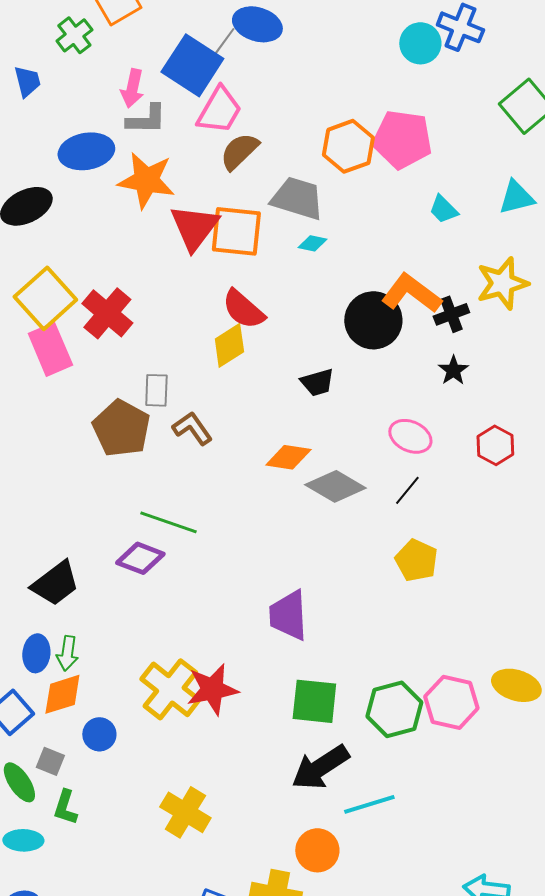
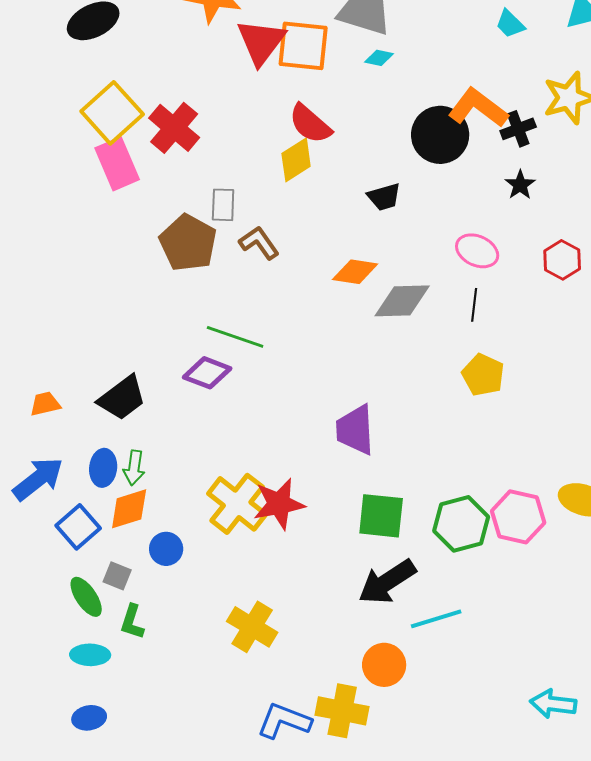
gray diamond: (335, 486) -> (402, 301), turned -32
black line: (407, 490) -> (474, 305), turned -32

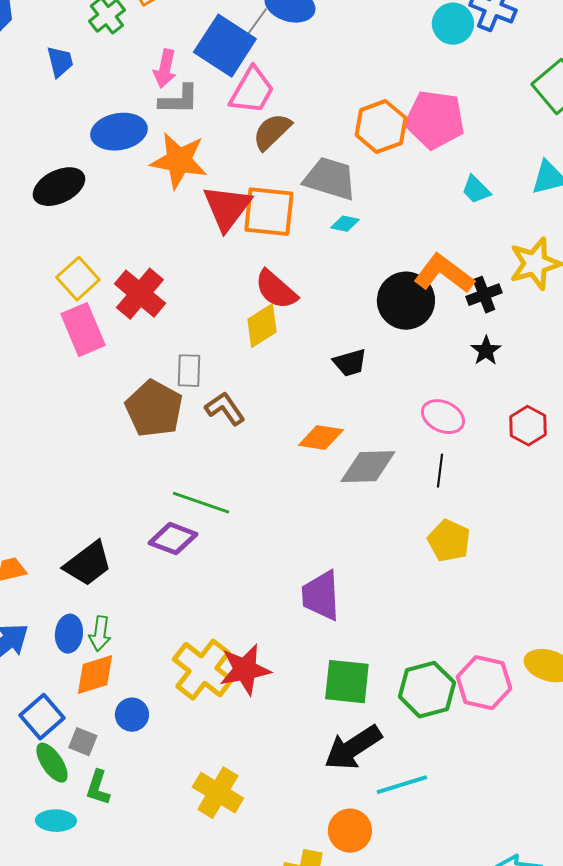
yellow square: (112, 113) -> (78, 279), size x0.7
blue square: (78, 527) -> (42, 717), moved

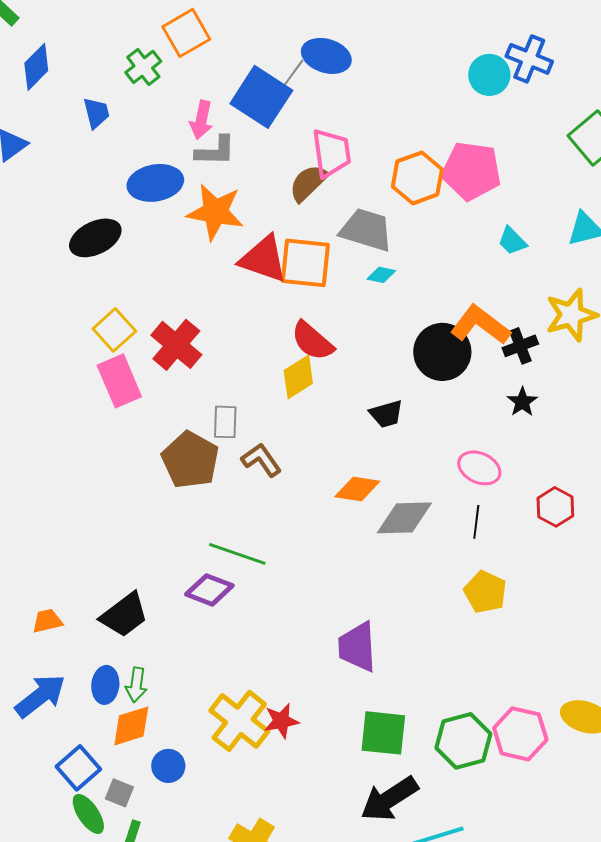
pink trapezoid: (252, 91) -> (331, 153), moved, turned -38
red triangle: (227, 208) -> (263, 259), turned -48
red hexagon: (528, 426) -> (555, 507), moved
red star: (245, 670) -> (281, 721), size x0.7

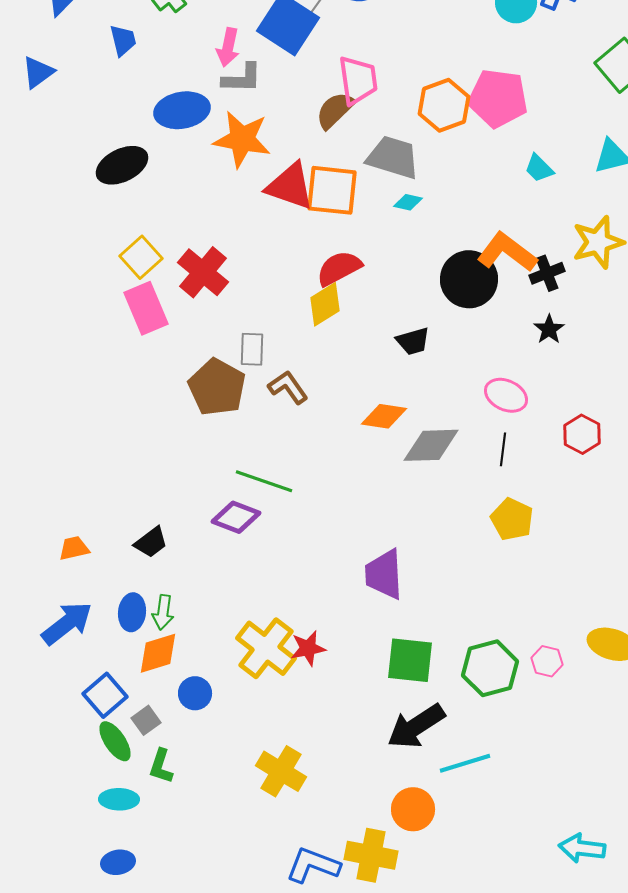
red semicircle: (312, 341) -> (339, 268), turned 111
black trapezoid: (124, 615) -> (151, 542), size x0.7
pink hexagon: (520, 734) -> (547, 661), size x0.6
gray square: (119, 793) -> (146, 720), turned 32

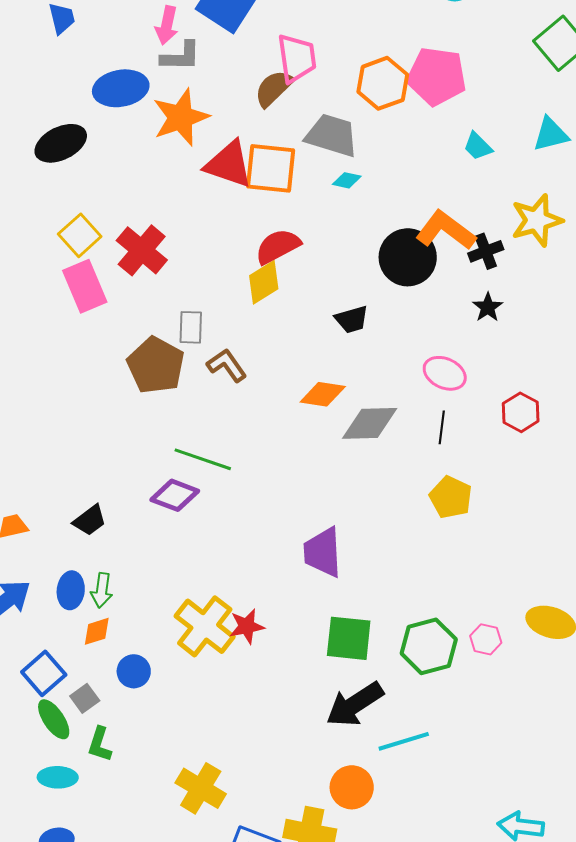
orange star: (242, 139) -> (181, 117), turned -30
orange diamond: (158, 653) -> (97, 631), size x0.7
yellow cross: (281, 771) -> (201, 788), moved

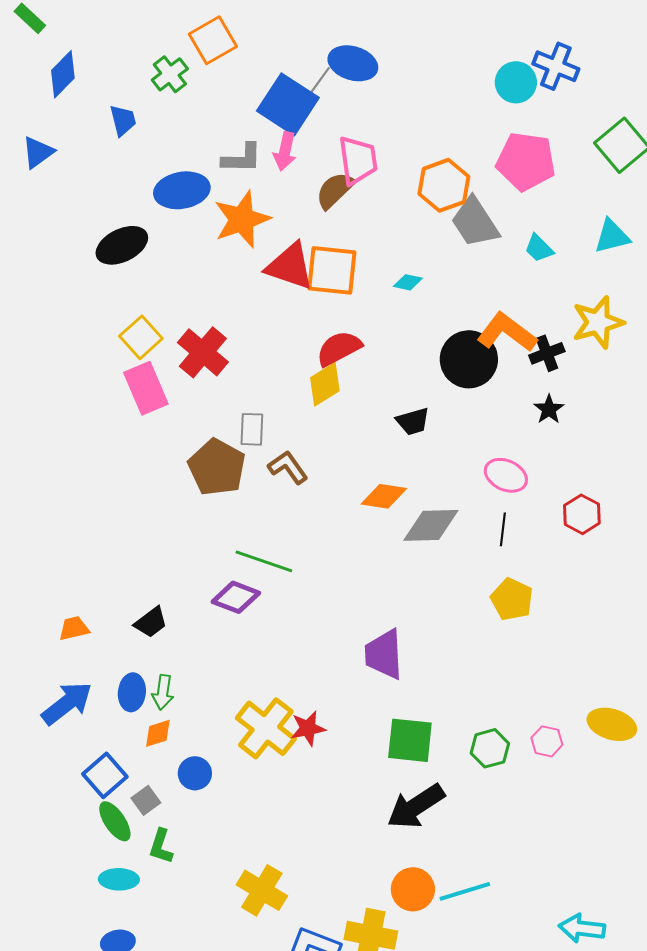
pink arrow: (167, 25) -> (285, 151), moved
pink pentagon: (437, 76) -> (526, 161), moved
gray trapezoid: (332, 135) -> (475, 222), moved, turned -140
green hexagon: (429, 646) -> (490, 748), size x0.7
cyan line: (404, 741) -> (465, 891), moved

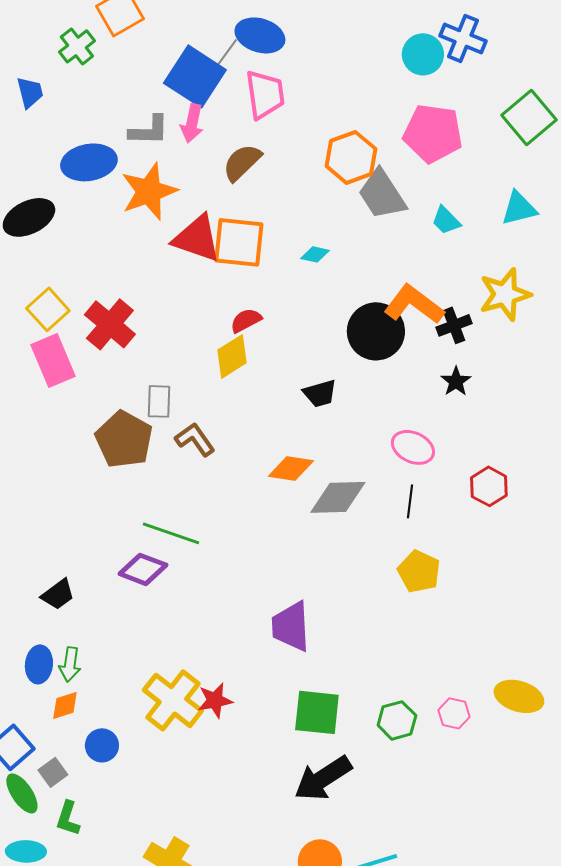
pink trapezoid: (358, 160) -> (265, 94), moved
red semicircle: (339, 348) -> (246, 320), size x0.7

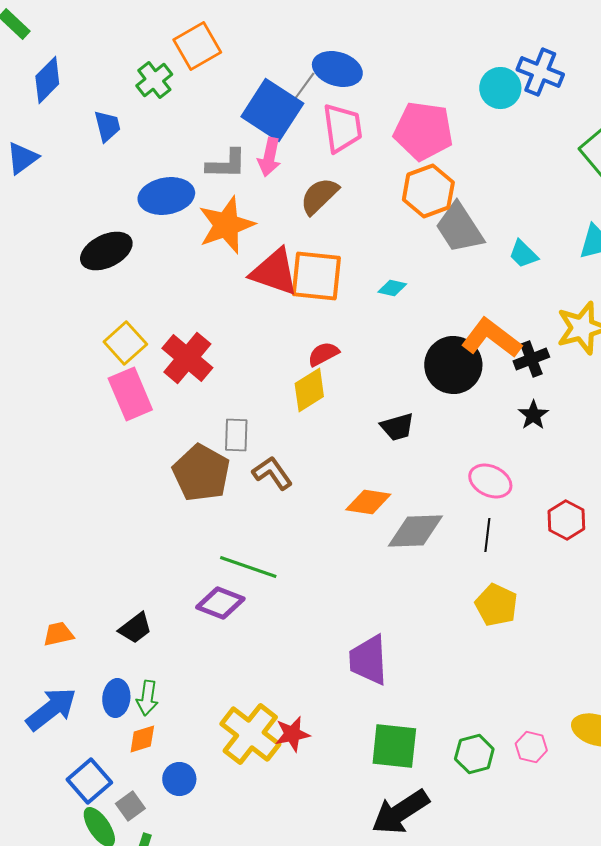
pink pentagon: (433, 133) -> (423, 131), moved

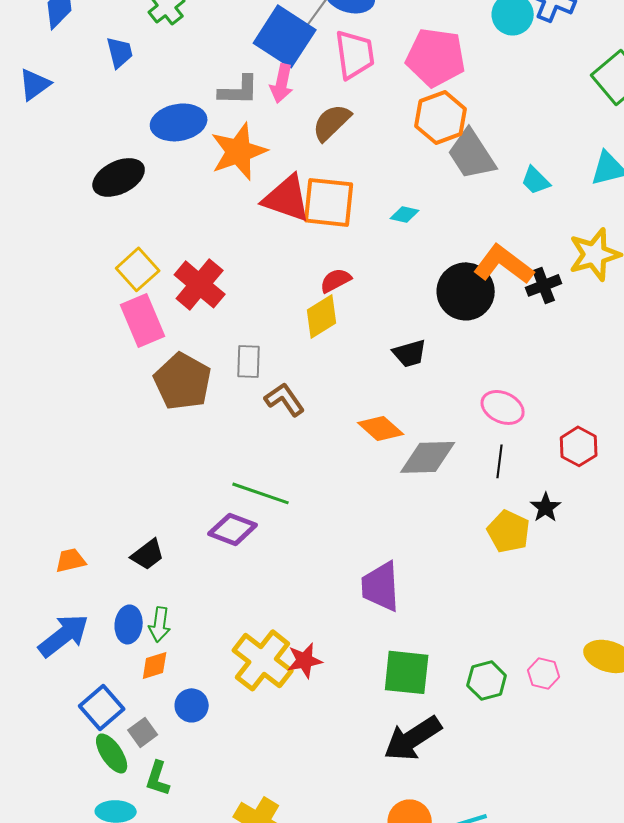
black star: (533, 415) -> (546, 507), moved
brown pentagon: (201, 473) -> (183, 381), moved
orange diamond: (368, 502) -> (381, 428), turned 33

